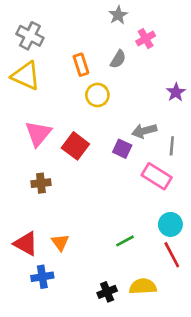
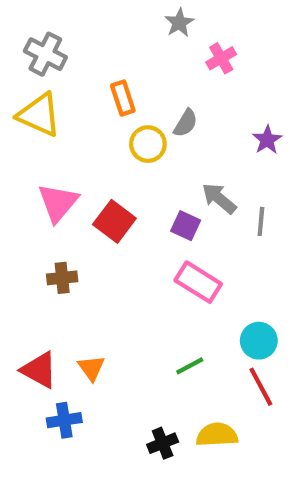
gray semicircle: (118, 59) -> (186, 123), moved
gray arrow: (144, 131) -> (219, 198), turned 55
pink rectangle: (157, 176) -> (198, 282), moved

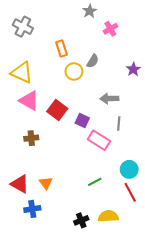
yellow triangle: (39, 115) -> (22, 73), moved
gray arrow: (219, 198) -> (109, 99), turned -42
pink triangle: (58, 203) -> (29, 101), turned -40
gray line: (261, 221) -> (119, 124), moved
purple square: (186, 226) -> (82, 120), moved

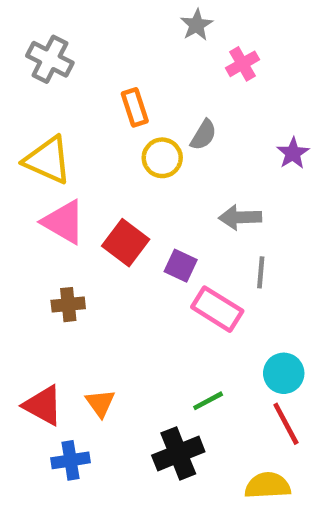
yellow semicircle: (108, 216) -> (268, 486), moved
black cross: (81, 220) -> (178, 453), moved, size x1.5

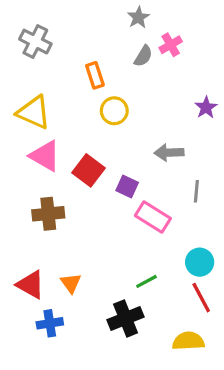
gray semicircle: (203, 135) -> (143, 56), moved
gray line: (261, 272) -> (196, 191), moved
brown cross: (68, 305) -> (48, 214), size x1.4

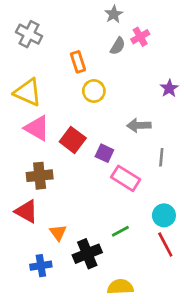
red triangle: (31, 285) -> (26, 211), moved
black cross: (126, 318) -> (87, 254), moved
yellow semicircle: (188, 341) -> (120, 287), moved

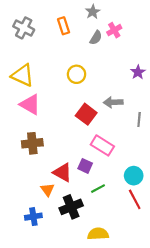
orange rectangle: (78, 62) -> (64, 26), moved
red square: (73, 140) -> (86, 114), moved
purple square: (104, 153) -> (85, 166), moved
gray line: (161, 157) -> (139, 120), moved
red triangle: (26, 211) -> (62, 172), moved

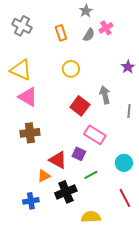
orange rectangle: (64, 26) -> (61, 33), moved
gray arrow: (113, 102) -> (105, 95), turned 78
orange triangle: (47, 190) -> (44, 176), turned 40
red line: (135, 199) -> (125, 198), moved

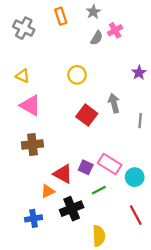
orange rectangle: (61, 33) -> (61, 16), moved
yellow triangle: (21, 70) -> (23, 76), size x0.6
pink rectangle: (95, 135) -> (110, 164), moved
yellow semicircle: (91, 217) -> (99, 236), turned 90

